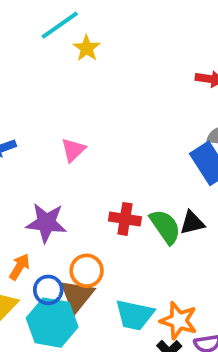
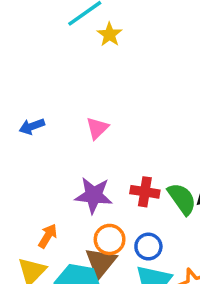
purple star: (46, 223) -> (94, 195), moved
blue circle: (48, 290) -> (148, 247), moved

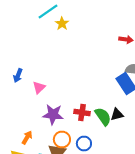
blue arrow: (32, 126) -> (18, 76), turned -48
pink triangle: (97, 128) -> (39, 88), moved

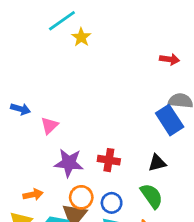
blue arrow: (18, 76) -> (21, 109), turned -96
green semicircle: (103, 116) -> (152, 196), moved
orange arrow: (27, 138) -> (33, 195), turned 48

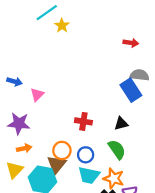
purple star: (69, 163) -> (19, 124), moved

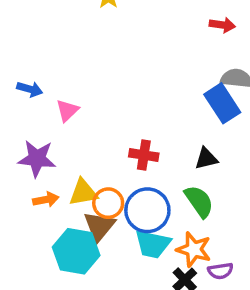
blue circle: (86, 155) -> (147, 210), size x1.6
yellow triangle: (15, 170) -> (83, 192), moved, turned 36

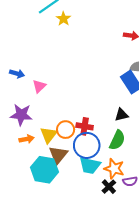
red cross: (144, 155) -> (85, 126), moved
yellow triangle: (83, 192) -> (49, 135), turned -42
green semicircle: (199, 201) -> (117, 140), turned 60
orange circle: (108, 203) -> (66, 130), moved

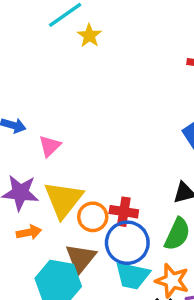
yellow triangle: (49, 135) -> (63, 200), moved, size x1.4

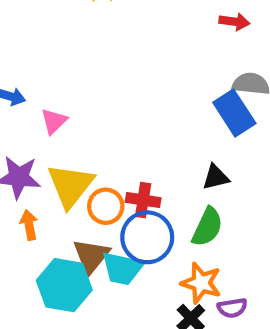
orange arrow: (29, 232) -> (29, 225), turned -90
cyan trapezoid: (132, 276) -> (122, 268), moved

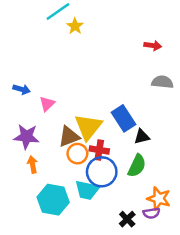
blue rectangle: (234, 113) -> (124, 118), moved
yellow triangle: (70, 185) -> (88, 127), moved
brown triangle: (91, 256) -> (69, 137), moved, turned 30
orange star: (201, 283) -> (159, 199), moved

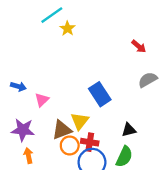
red arrow: (153, 46) -> (139, 46), turned 32
gray semicircle: (162, 82) -> (148, 80), turned -36
blue rectangle: (124, 118) -> (100, 94), moved
yellow triangle: (88, 127) -> (80, 121), size x0.7

